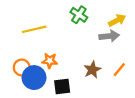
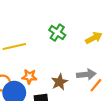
gray arrow: (109, 36) -> (86, 74), moved
brown star: (92, 70) -> (59, 82), moved

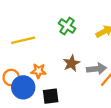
brown star: (59, 82) -> (71, 63), moved

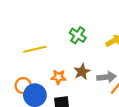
orange star: (39, 71) -> (58, 77), moved

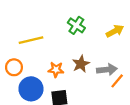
orange circle: (23, 86) -> (14, 67), moved

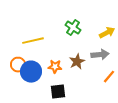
gray arrow: (107, 70) -> (100, 55), moved
blue circle: (31, 89) -> (31, 72), moved

